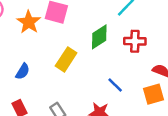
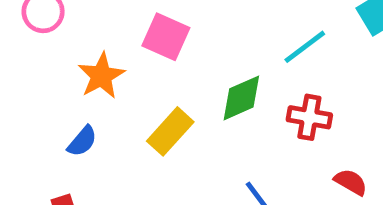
orange star: (29, 22) -> (101, 76), moved

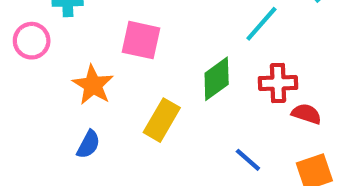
red semicircle: (351, 182) -> (306, 114), moved

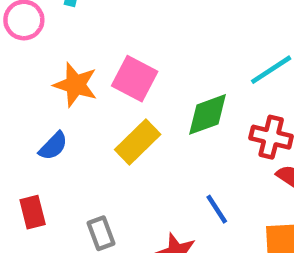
pink square: (141, 40) -> (135, 79), moved
orange star: (93, 85) -> (75, 85), turned -30

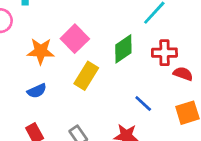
pink square: (135, 79) -> (75, 39), turned 32
blue semicircle: (53, 146) -> (37, 91), turned 36

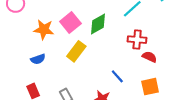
green diamond: (123, 49) -> (98, 24), moved

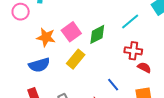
blue semicircle: (38, 59) -> (39, 65), size x1.5

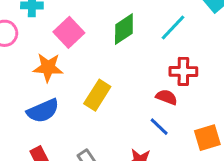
pink square: (71, 32) -> (69, 32), moved
green diamond: (97, 34) -> (124, 29), moved
red semicircle: (144, 68) -> (167, 97), moved

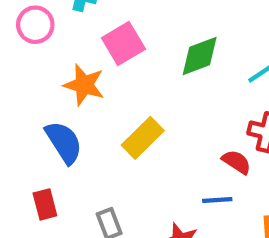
blue semicircle: (43, 111) -> (64, 142), turned -112
blue line: (159, 127) -> (217, 200), turned -60

